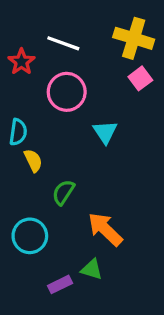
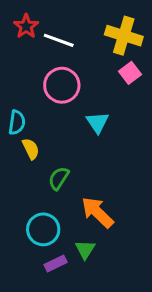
red star: (21, 62) -> (26, 26), moved
cyan circle: (30, 236) -> (43, 229), moved
green triangle: (92, 269) -> (85, 250), turned 45

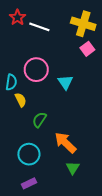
pink circle: (62, 85) -> (36, 70), moved
green triangle: (85, 250) -> (73, 168), moved
purple rectangle: (56, 264) -> (29, 183), moved

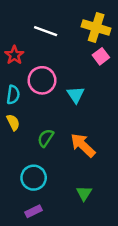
red star: (17, 17) -> (14, 55), moved
yellow semicircle: (21, 100) -> (13, 122), moved
orange arrow: (65, 143) -> (83, 145), moved

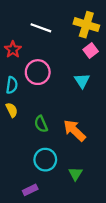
cyan triangle: (76, 95) -> (82, 81), moved
green semicircle: (46, 138) -> (41, 124), turned -56
cyan circle: (34, 178) -> (45, 160), moved

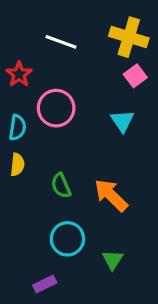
yellow semicircle: (12, 110) -> (17, 165), turned 32

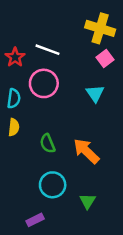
white line: (61, 42) -> (48, 50), moved

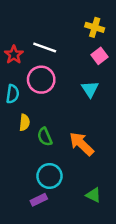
yellow cross: (100, 28) -> (95, 27), size x0.7
yellow semicircle: (14, 127) -> (25, 122), moved
green triangle: (88, 201) -> (93, 195), moved, turned -35
purple rectangle: (35, 220) -> (39, 200), moved

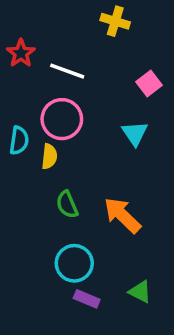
yellow cross: (95, 27) -> (115, 21), moved
red star: (14, 55) -> (21, 53), moved
yellow semicircle: (25, 122) -> (49, 156), moved
purple rectangle: (39, 200) -> (87, 299), moved, turned 49

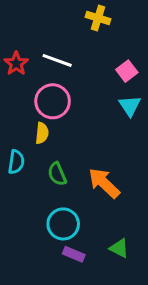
red star: (21, 53) -> (16, 63), moved
cyan triangle: (135, 133) -> (130, 106), moved
cyan semicircle: (19, 140) -> (16, 162), moved

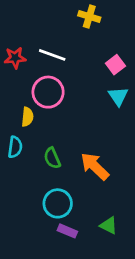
red star: (16, 63) -> (15, 58), turned 30
yellow semicircle: (42, 133) -> (27, 117), moved

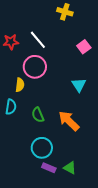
white line: (52, 55) -> (38, 40), turned 30
cyan triangle: (118, 96) -> (79, 85), moved
green triangle: (109, 225) -> (70, 168), moved

